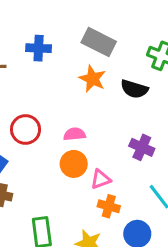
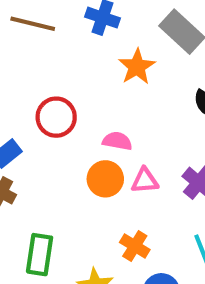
orange star: (92, 79) -> (137, 67), moved
pink triangle: (101, 179) -> (145, 181), moved

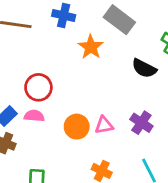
pink semicircle: (117, 141) -> (34, 116), moved

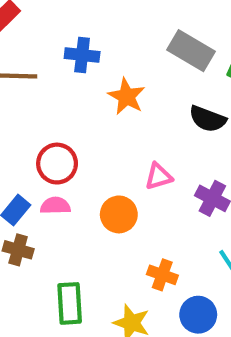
gray rectangle: (119, 20) -> (191, 51), moved
pink triangle: (104, 125) -> (159, 176), moved

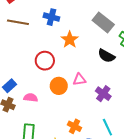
red circle: (57, 164) -> (45, 61), moved
pink semicircle: (55, 206) -> (31, 98), moved
orange circle: (119, 214) -> (59, 86), moved

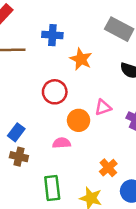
pink semicircle: (31, 98) -> (62, 143), moved
orange cross: (74, 126) -> (108, 168), turned 32

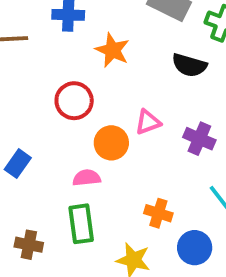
brown cross: (19, 157) -> (29, 245), moved
orange cross: (108, 168) -> (158, 213), turned -30
green rectangle: (52, 188) -> (81, 224), moved

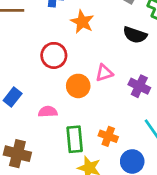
pink semicircle: (87, 178) -> (48, 112), moved
green rectangle: (81, 224) -> (75, 139), moved
brown cross: (29, 245) -> (17, 154), size x1.4

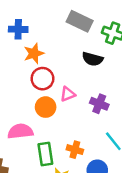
orange star: (82, 22) -> (34, 53), moved, turned 30
red circle: (54, 55) -> (42, 79), moved
pink semicircle: (48, 112) -> (20, 131), size x1.5

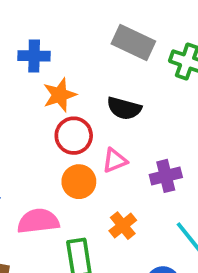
black semicircle: (92, 59) -> (124, 108), moved
purple cross: (99, 104) -> (166, 176), turned -36
orange cross: (75, 150) -> (123, 226), moved, turned 35

